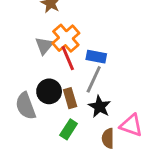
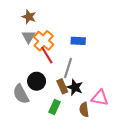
gray triangle: (44, 46) -> (29, 37), moved
blue rectangle: (96, 57) -> (78, 41), moved
brown rectangle: (70, 98) -> (62, 86), moved

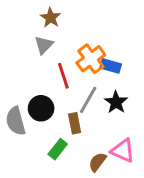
orange cross: (44, 41) -> (91, 59), moved
black star: (75, 87) -> (116, 102), moved
brown semicircle: (84, 110) -> (97, 162), turned 32

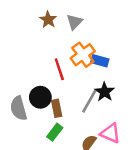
gray triangle: (44, 45) -> (74, 22), moved
gray line: (88, 100) -> (89, 101), moved
brown rectangle: (75, 123) -> (57, 108), moved

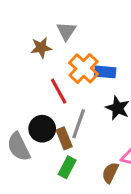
brown star: (48, 20) -> (41, 48), moved, turned -30
gray line: (89, 101) -> (79, 124), moved

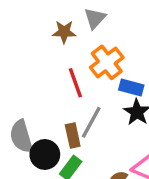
blue rectangle: (105, 72) -> (131, 88), moved
black circle: (42, 129) -> (45, 154), moved

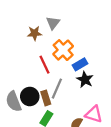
blue rectangle: (131, 88) -> (80, 64), turned -40
black circle: (45, 154) -> (30, 96), moved

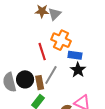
brown star: (35, 33) -> (42, 11), moved
orange cross: (63, 50) -> (61, 40), turned -30
blue rectangle: (80, 64) -> (75, 55), turned 32

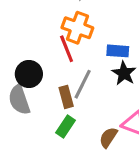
orange cross: (61, 40) -> (77, 28), moved
black circle: (25, 79) -> (29, 74), moved

